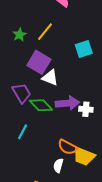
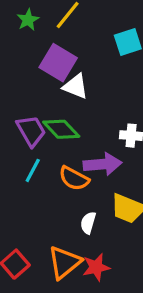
purple trapezoid: (22, 93) -> (31, 131), moved
purple arrow: (67, 103) -> (102, 164), moved
orange semicircle: (67, 147) -> (74, 178), moved

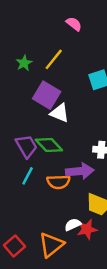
orange semicircle: (74, 178) -> (58, 182), turned -30
white semicircle: (88, 223) -> (73, 225), moved, turned 49
red star: (96, 267) -> (87, 229), moved

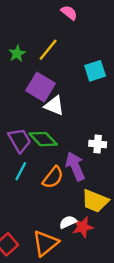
purple arrow: (80, 171) -> (75, 166), turned -108
orange semicircle: (58, 182) -> (53, 177), turned -50

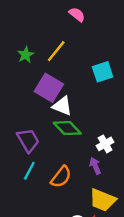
green diamond: (43, 139) -> (67, 128), moved
white cross: (98, 144) -> (105, 144), turned -35
purple arrow: (75, 166) -> (95, 166), moved, size x0.6

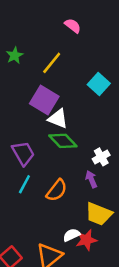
green star: (26, 55) -> (15, 55), moved
cyan square: (103, 72) -> (99, 84), turned -30

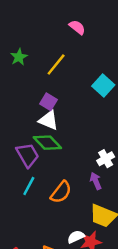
purple square: (44, 100) -> (49, 102), size x0.6
white triangle: (58, 119) -> (49, 120), moved
green diamond: (63, 141) -> (47, 143), moved

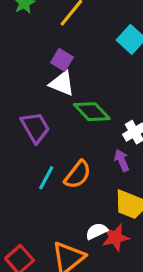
green diamond: (47, 143) -> (92, 112), moved
cyan line: (29, 186) -> (46, 178), moved

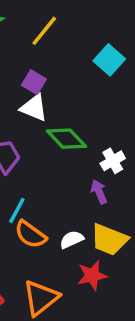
orange semicircle: (78, 175) -> (31, 234), moved, turned 88
white semicircle: (97, 231) -> (72, 240), moved

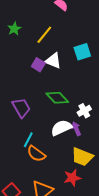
cyan square: (109, 60) -> (82, 52), turned 30
white triangle: (34, 108) -> (53, 61), moved
white semicircle: (72, 240) -> (61, 128), moved, size x1.5

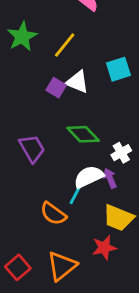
green star: (14, 29) -> (22, 37), size x1.5
cyan line: (28, 140) -> (76, 194), moved

